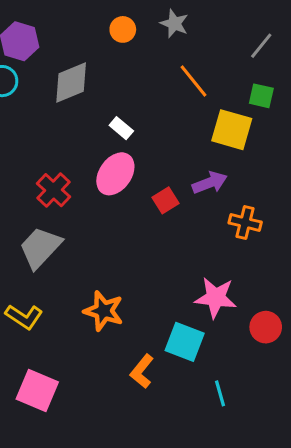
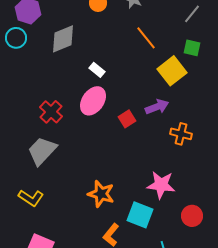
yellow square: (232, 130) -> (172, 71), turned 36
orange star: (104, 311) -> (101, 194), moved
red circle: (266, 327) -> (192, 216), moved

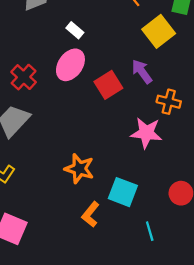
purple arrow: (157, 107) -> (142, 72), turned -105
red square: (127, 119) -> (108, 85), size x1.4
pink star: (161, 185) -> (146, 133), moved

